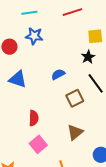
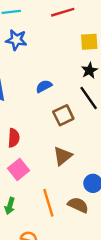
black star: (88, 57) -> (89, 70), moved

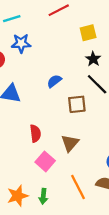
brown square: (63, 115) -> (77, 104), turned 30
brown triangle: (63, 156) -> (70, 143), moved

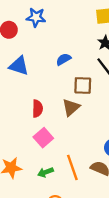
brown triangle: (70, 143) -> (71, 107), moved
green arrow: (43, 196) -> (46, 172), moved, turned 56

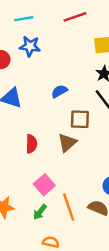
pink square: (43, 138) -> (44, 185), moved
green arrow: (46, 172) -> (40, 212), turned -32

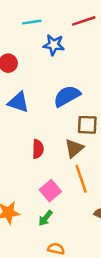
blue star: (30, 46) -> (54, 45), moved
blue semicircle: (59, 91) -> (67, 96), size x1.6
orange line: (69, 207) -> (81, 179), moved

